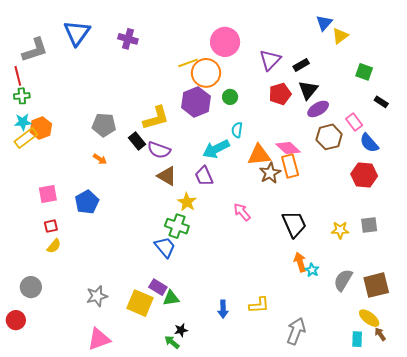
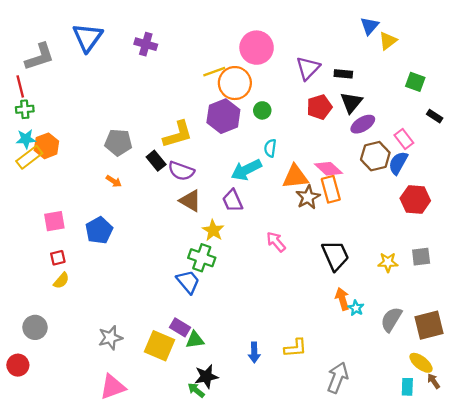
black rectangle: (301, 65) -> (343, 74), turned 35
blue semicircle: (369, 143) -> (398, 163), moved, turned 70
black star: (181, 330) -> (206, 377), size x1.5

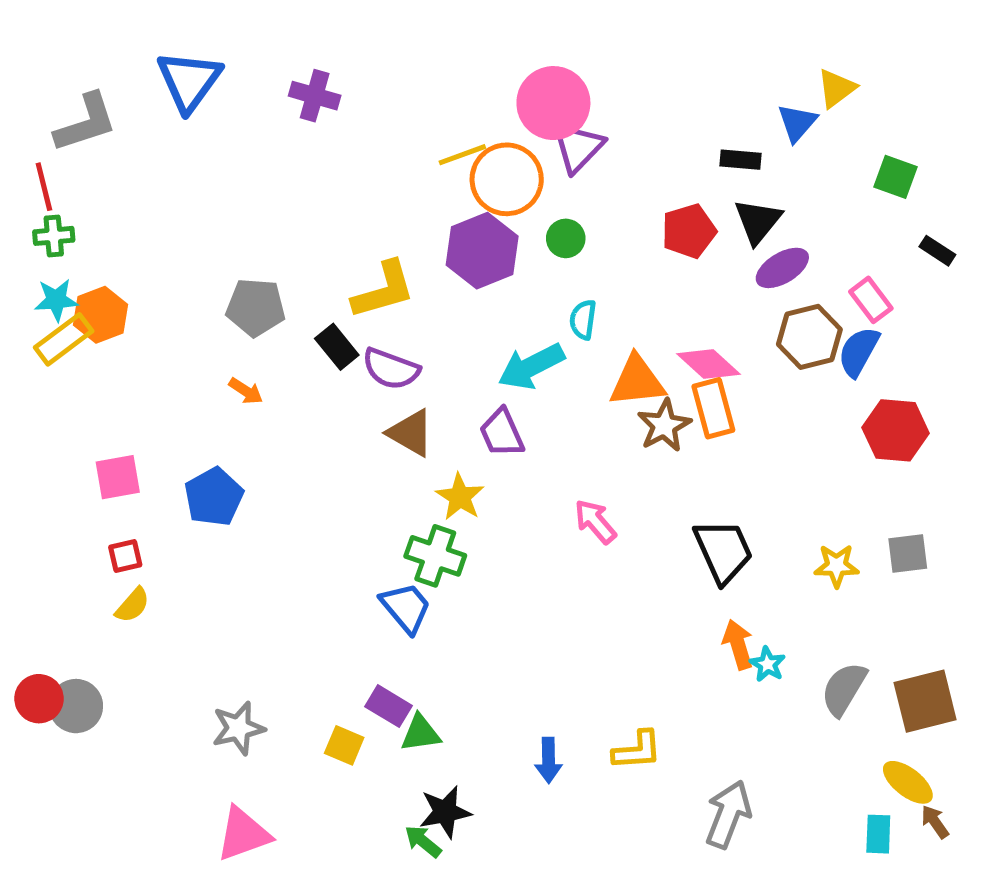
blue triangle: (370, 26) -> (797, 123), moved
purple triangle: (308, 68) -> (578, 147), moved
yellow square: (159, 346) -> (344, 745), size x0.6
red circle: (18, 365) -> (39, 699), moved

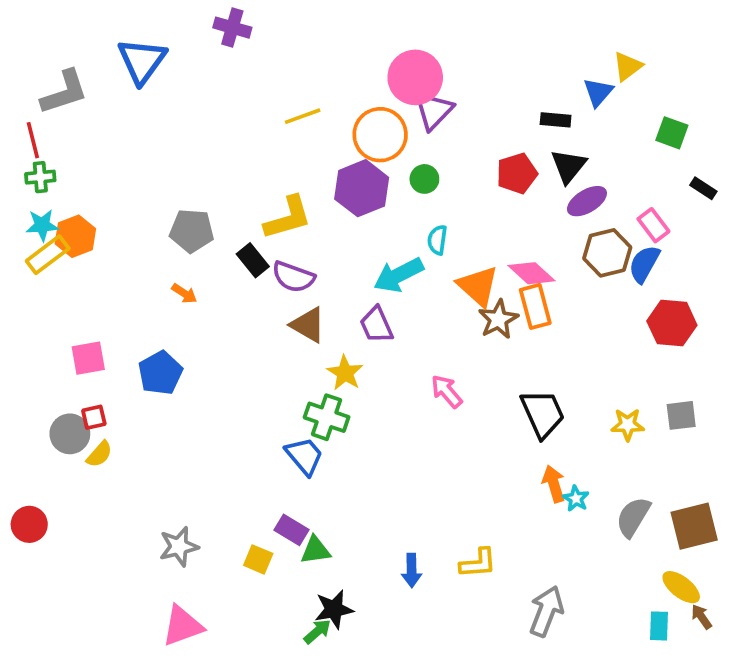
purple cross: (315, 96) -> (232, 28), moved
yellow line: (462, 155) -> (303, 116), moved
orange triangle: (637, 381) -> (478, 286), turned 48
gray circle: (76, 706) -> (70, 434), moved
green arrow: (423, 841) -> (317, 631), turned 100

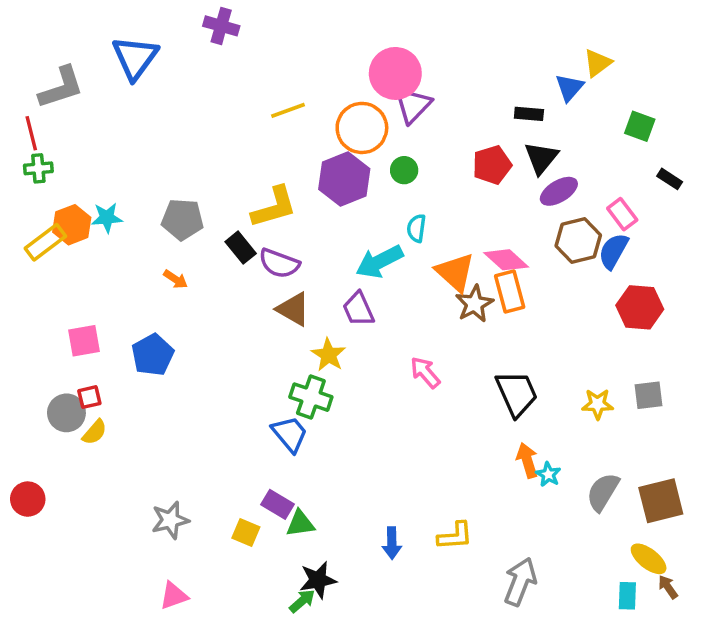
cyan star: (42, 225) -> (107, 218), moved
pink triangle: (182, 626) -> (174, 596), size x0.7

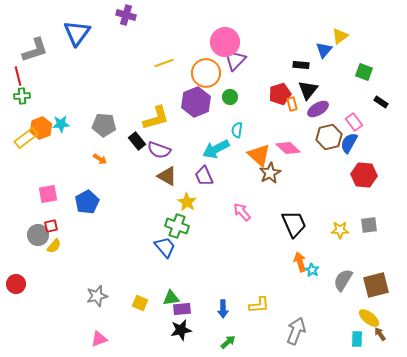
orange rectangle: (510, 292) -> (292, 104), moved, size x0.6
purple rectangle: (277, 504) -> (182, 309), moved, turned -36
green arrow: (302, 601) -> (228, 342), moved

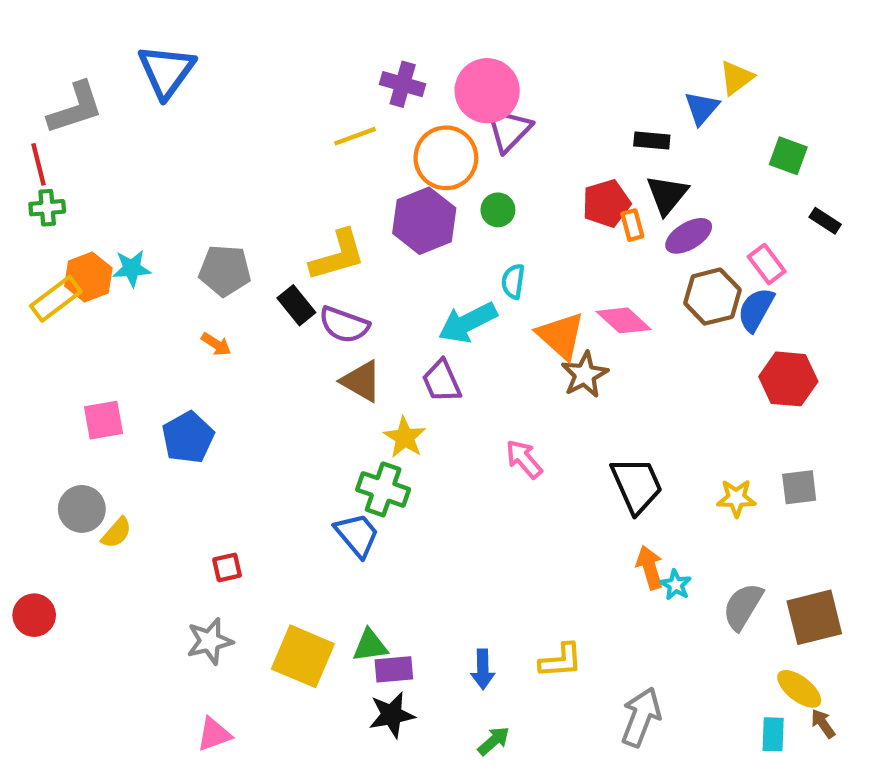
purple cross: (126, 15) -> (403, 84), moved
red square: (51, 226) -> (227, 567), moved
yellow square: (140, 303) -> (303, 656), size x1.8

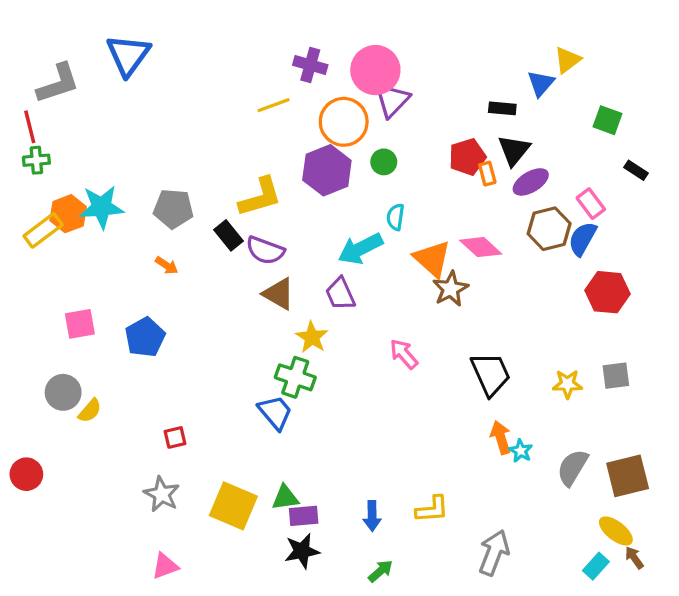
cyan star: (132, 268) -> (102, 207), size x1.5
gray star: (210, 641) -> (162, 494), turned -30
cyan rectangle: (773, 734) -> (596, 566), turned 40

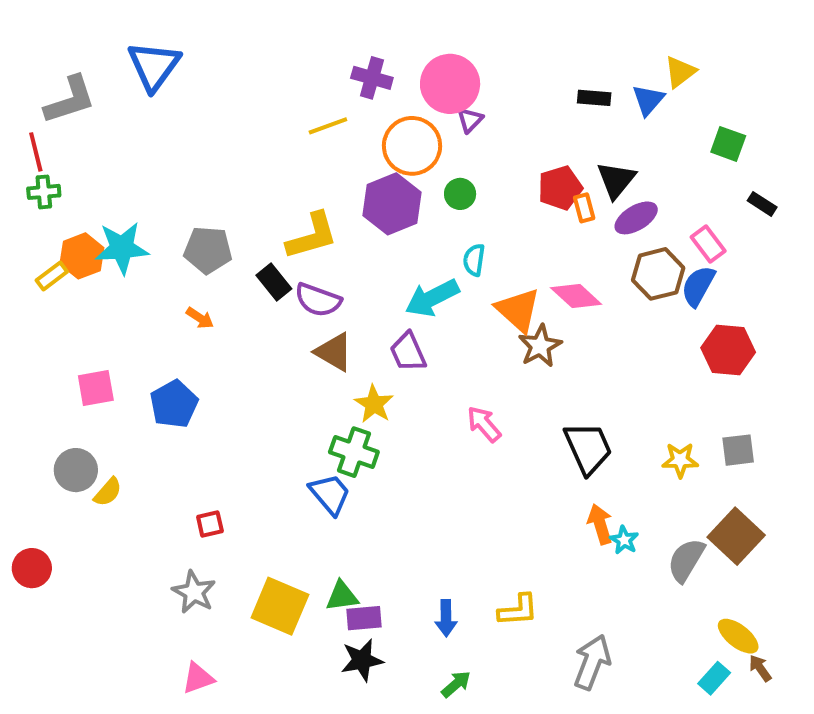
purple triangle: (392, 100) -> (470, 120), size x0.6
black rectangle: (502, 108) -> (594, 98), moved
yellow rectangle: (43, 230) -> (52, 276), size x0.7
brown square: (628, 476) -> (736, 536), moved, turned -33

